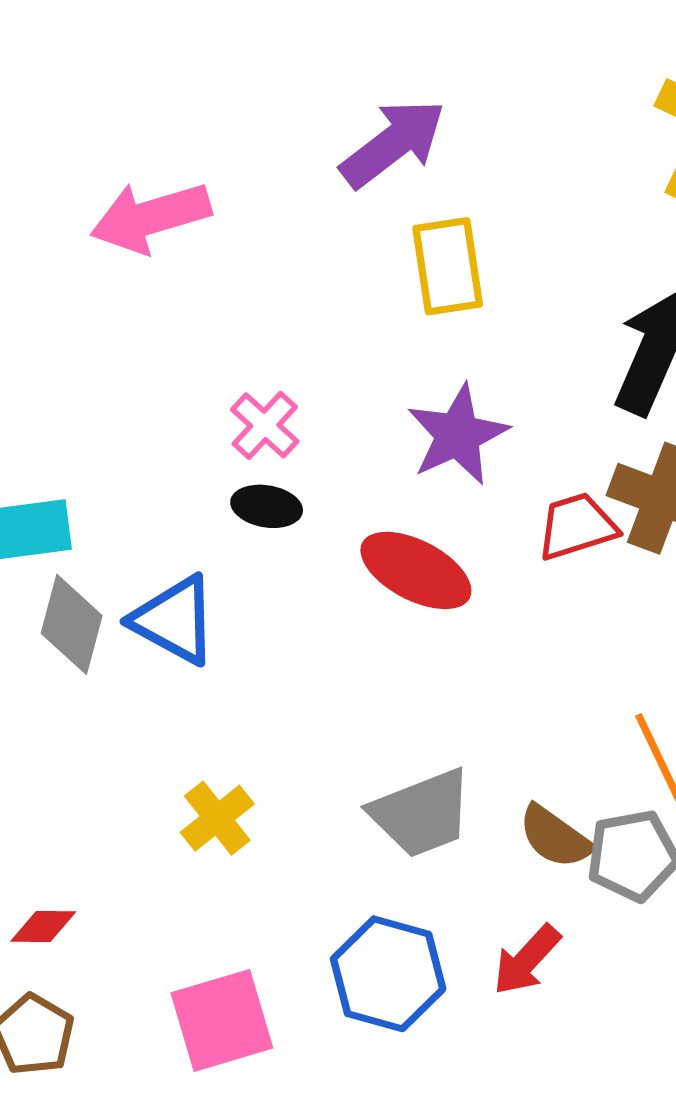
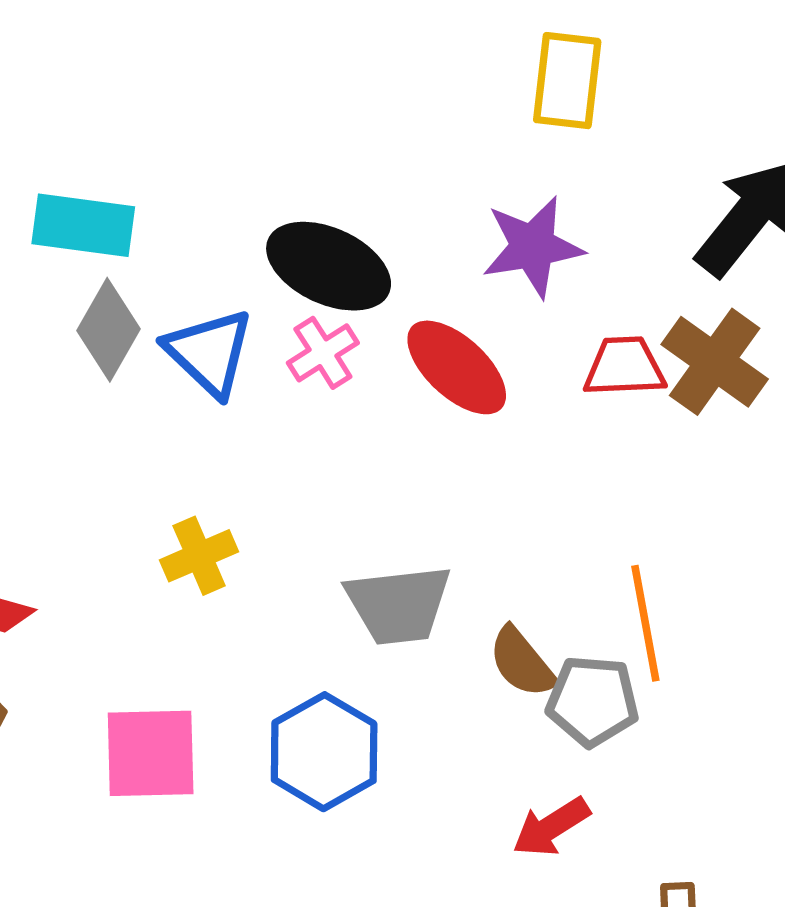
pink cross: (265, 425) -> (323, 353), moved
black ellipse: (267, 506) -> (329, 266), size x1.8
red arrow: (527, 960) -> (551, 827), moved

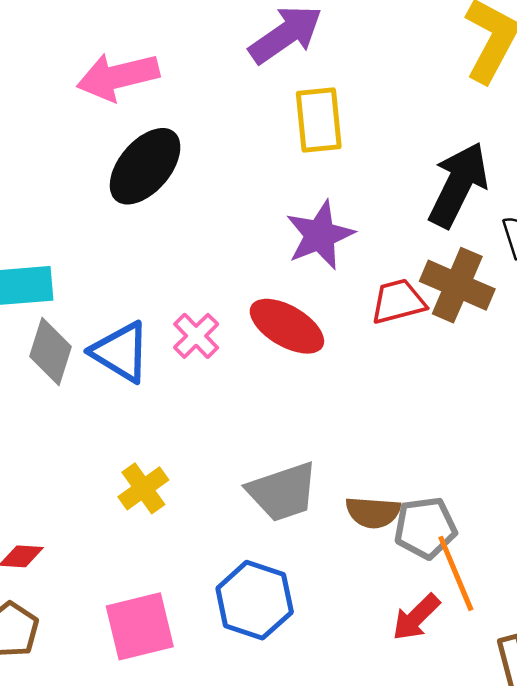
black ellipse: (329, 266) -> (145, 166), moved, turned -62
orange line: (645, 623) -> (456, 573), moved
brown semicircle: (522, 662) -> (373, 512), turned -34

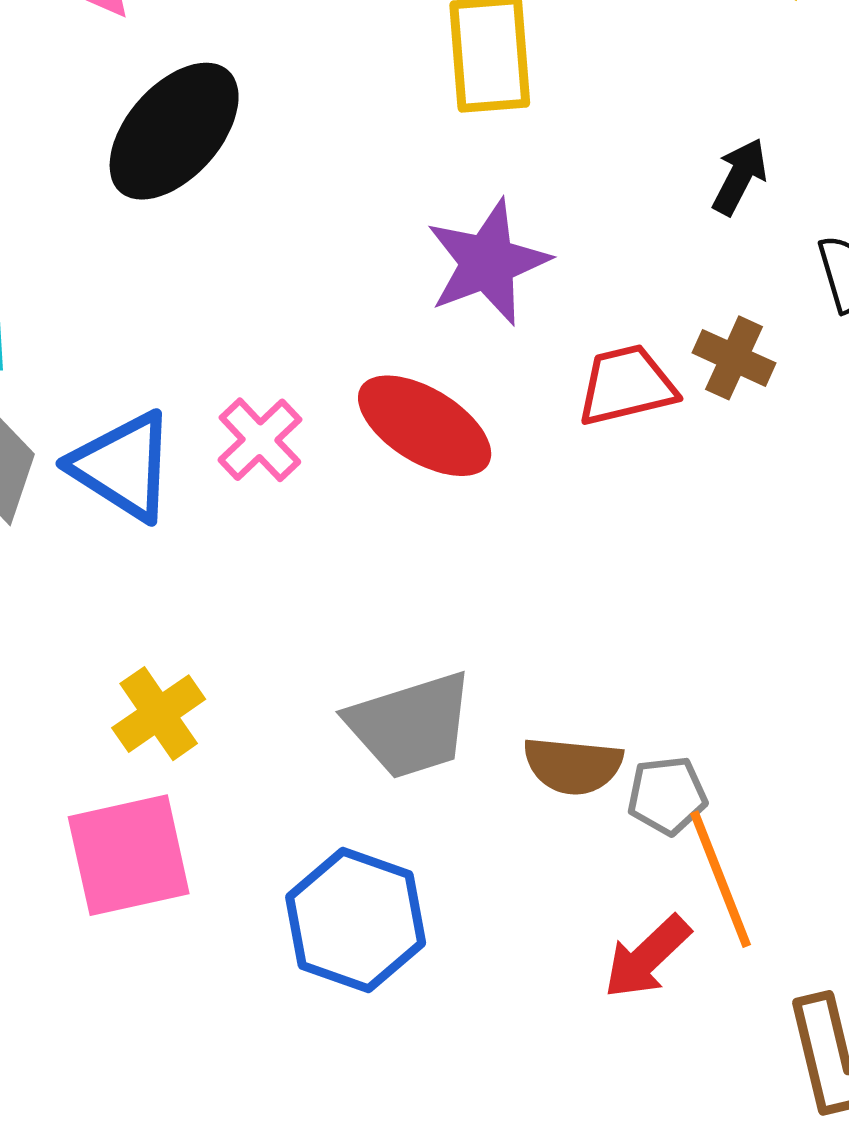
black arrow: (458, 185) -> (740, 177), size x0.5
brown cross: (457, 285) -> (734, 358), size x0.6
gray pentagon: (425, 528) -> (667, 795), size x0.7
pink square: (140, 626) -> (129, 855), moved

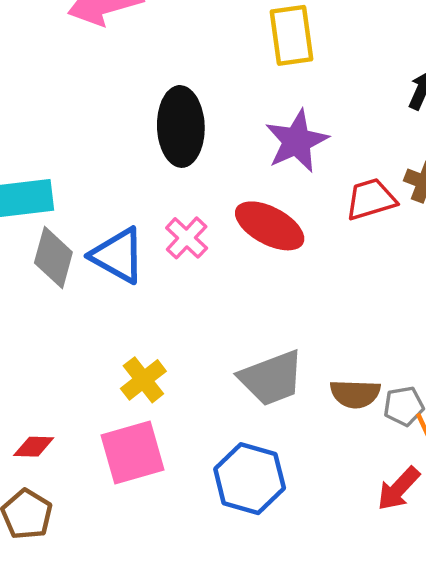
black ellipse: (174, 131) -> (181, 126), moved, turned -40

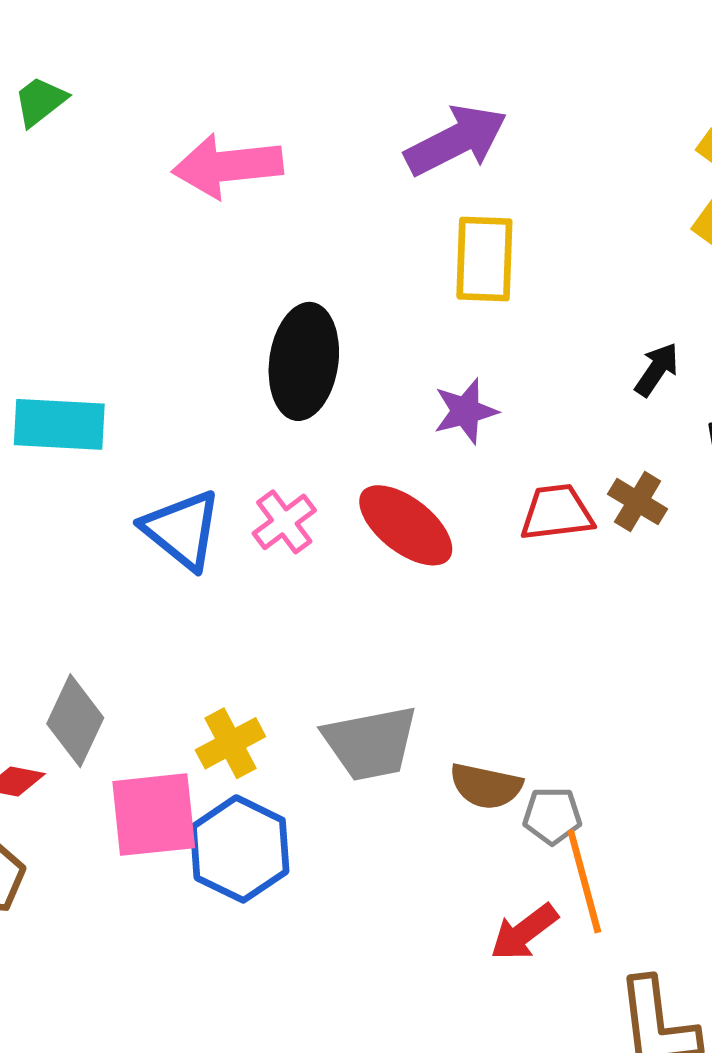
purple star: (297, 141) -> (465, 411), size x0.7
gray diamond: (53, 257) -> (75, 721), moved
yellow cross: (143, 380) -> (230, 743), moved
blue hexagon: (250, 479) -> (240, 849), moved

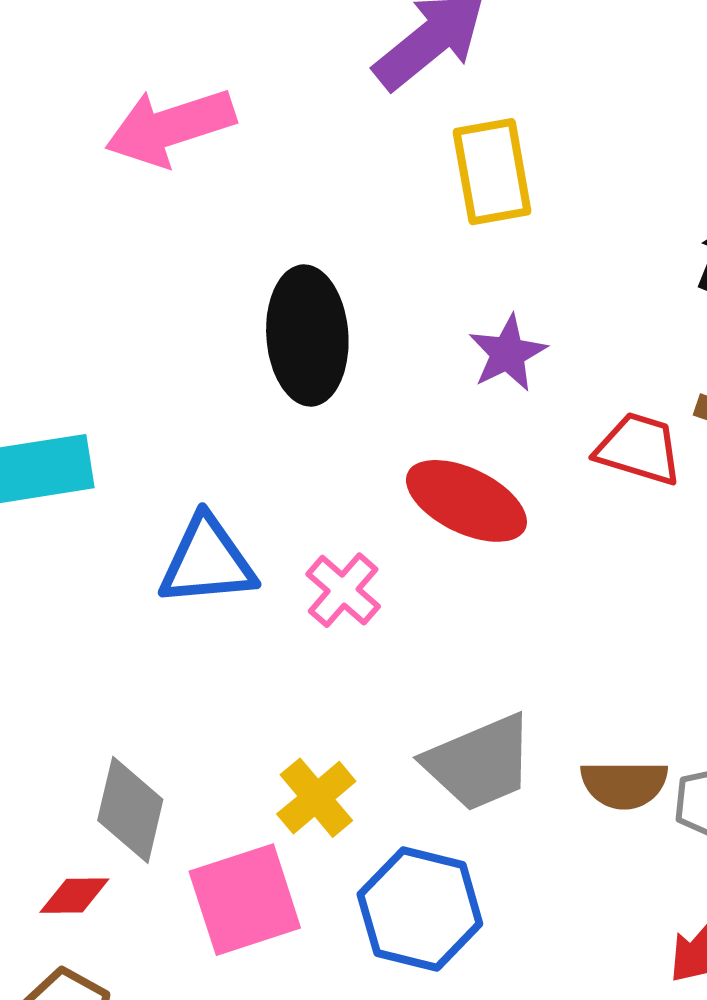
red trapezoid: (557, 513) -> (639, 449), turned 36
pink cross: (284, 522) -> (343, 590), moved
blue triangle: (182, 530) -> (207, 561), turned -32
blue hexagon: (240, 849) -> (420, 909), moved

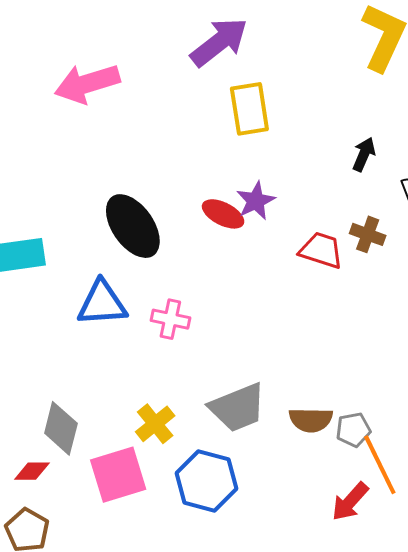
black ellipse: (307, 335) -> (133, 226), moved, turned -32
red ellipse: (466, 501) -> (223, 214), moved, size x0.7
pink cross: (343, 590) -> (170, 319), turned -30

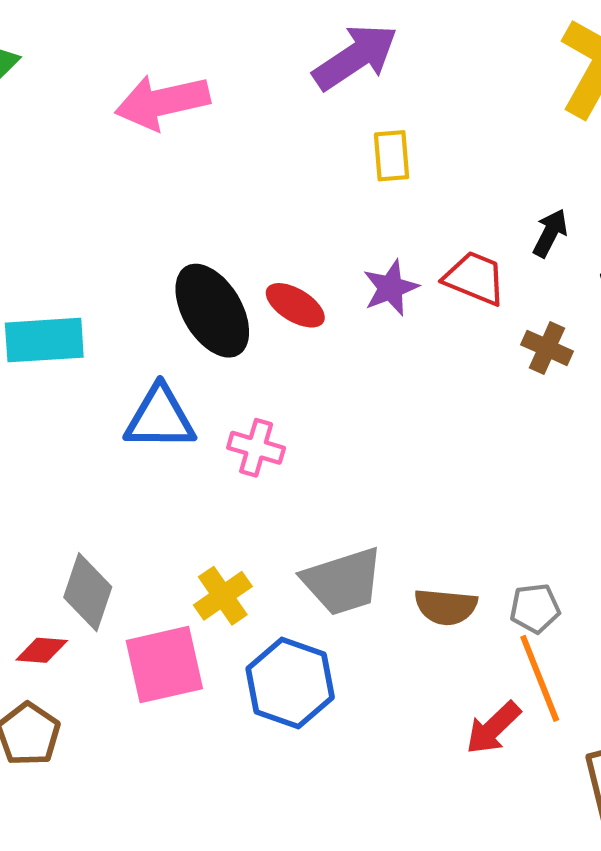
yellow rectangle: (249, 109) -> (392, 156), size x0.7
red ellipse: (223, 214) -> (295, 305), moved
red trapezoid: (321, 250) -> (475, 278), moved
gray pentagon: (353, 430) -> (535, 608), moved

